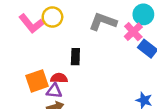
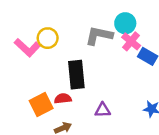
cyan circle: (143, 14) -> (125, 23), moved
black rectangle: (75, 57) -> (76, 75), size x1.6
purple triangle: (54, 91) -> (103, 110), moved

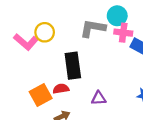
pink cross: (131, 41) -> (123, 33), turned -30

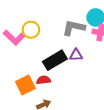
black rectangle: (73, 66) -> (55, 60), turned 65
purple triangle: (99, 98) -> (76, 55), moved

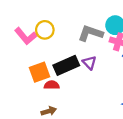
purple triangle: (76, 55) -> (89, 63), turned 40
orange square: (25, 85) -> (40, 72), moved

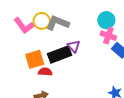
gray L-shape: (90, 33) -> (58, 23), moved
purple triangle: (89, 63) -> (74, 46), moved

